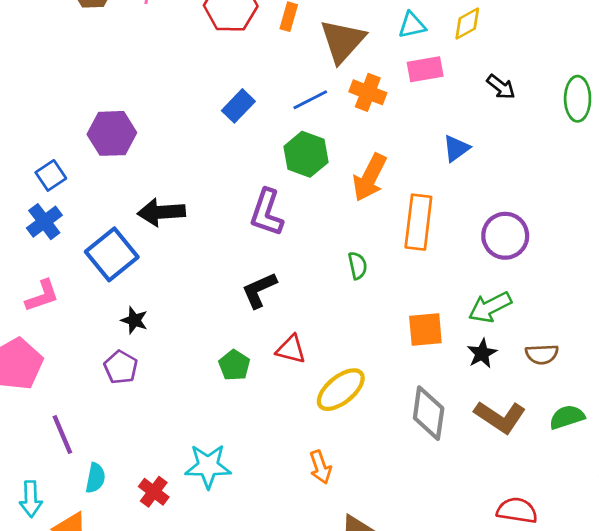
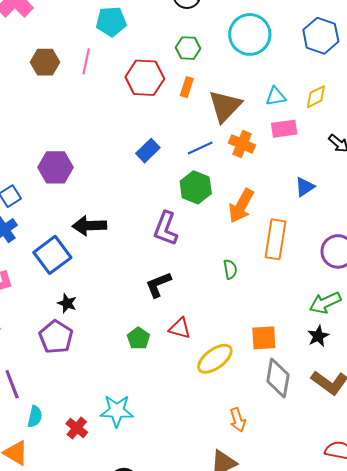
orange square: (425, 329) -> (264, 338), moved
purple pentagon: (121, 367) -> (56, 337), size x1.4
orange arrow: (320, 467) -> (238, 420), moved

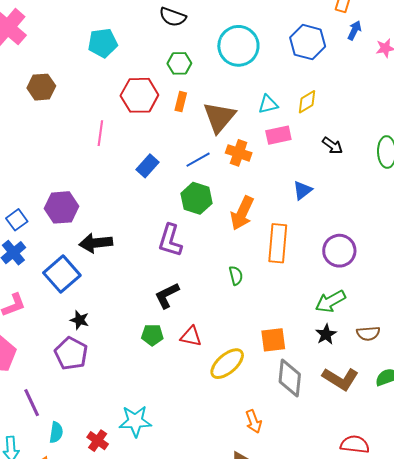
pink line: (86, 61) -> (100, 133), moved
purple hexagon: (55, 167) -> (61, 207), moved
green pentagon: (138, 338) -> (152, 335), moved, turned -30

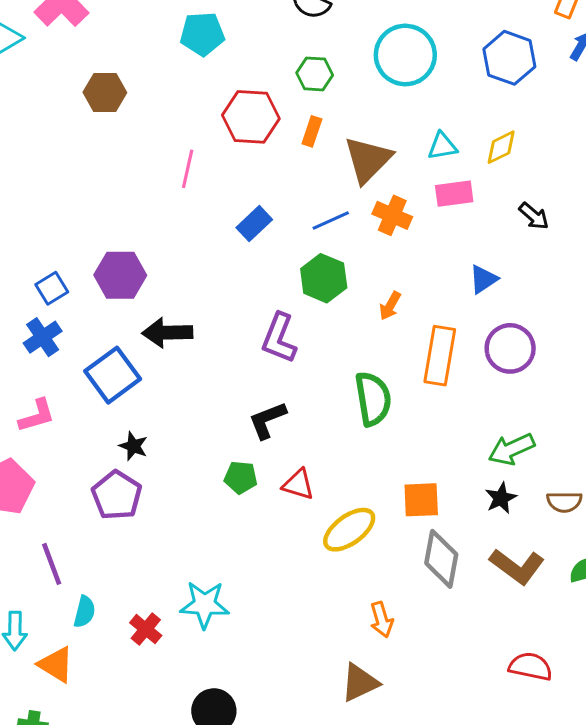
orange arrow: (242, 213) -> (390, 306), size x0.6
purple circle: (339, 251) -> (510, 348), moved
green semicircle: (236, 276) -> (373, 399), size x1.8

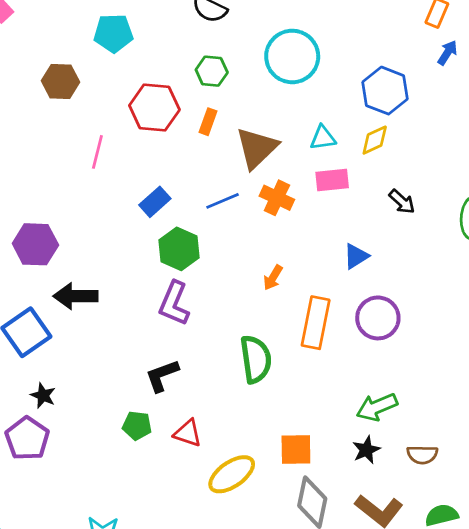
blue hexagon: (509, 58) -> (385, 91), moved
brown hexagon: (105, 92) -> (61, 81), moved
green hexagon: (324, 278) -> (179, 249), moved

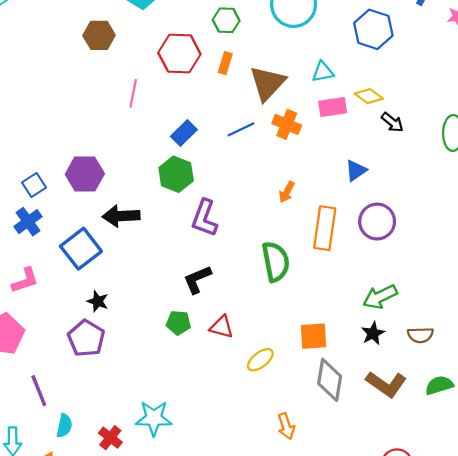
yellow diamond: (375, 140) -> (369, 96), moved, turned 64
green hexagon: (179, 249) -> (176, 174), moved
yellow ellipse: (232, 474) -> (260, 360), size x0.7

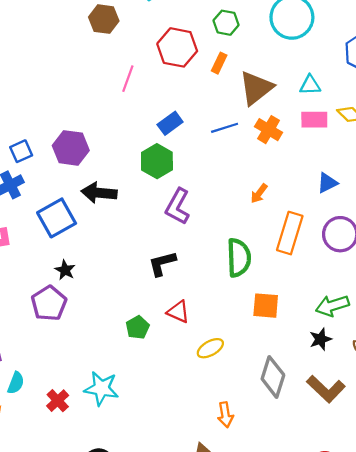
green pentagon: (178, 323) -> (138, 327), moved, turned 30
orange square: (314, 336) -> (266, 306), moved

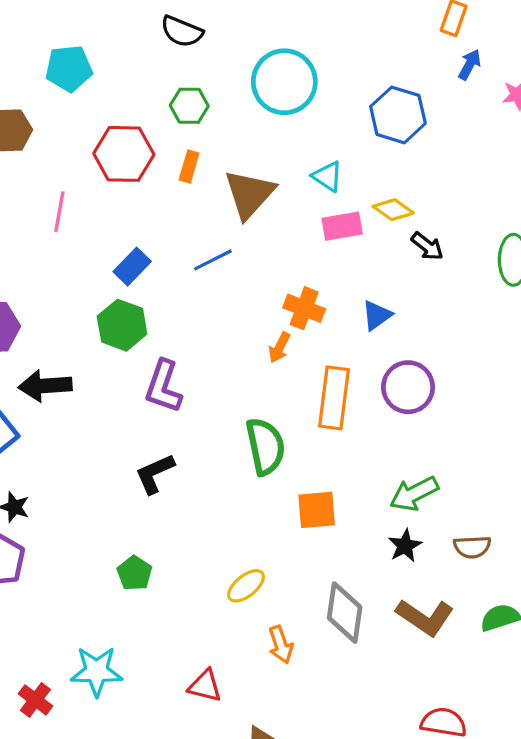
cyan triangle: (310, 85) -> (327, 176), turned 45
orange cross: (269, 130) -> (304, 308), moved
red triangle: (178, 312) -> (205, 686), moved
orange arrow: (225, 415) -> (281, 645), moved

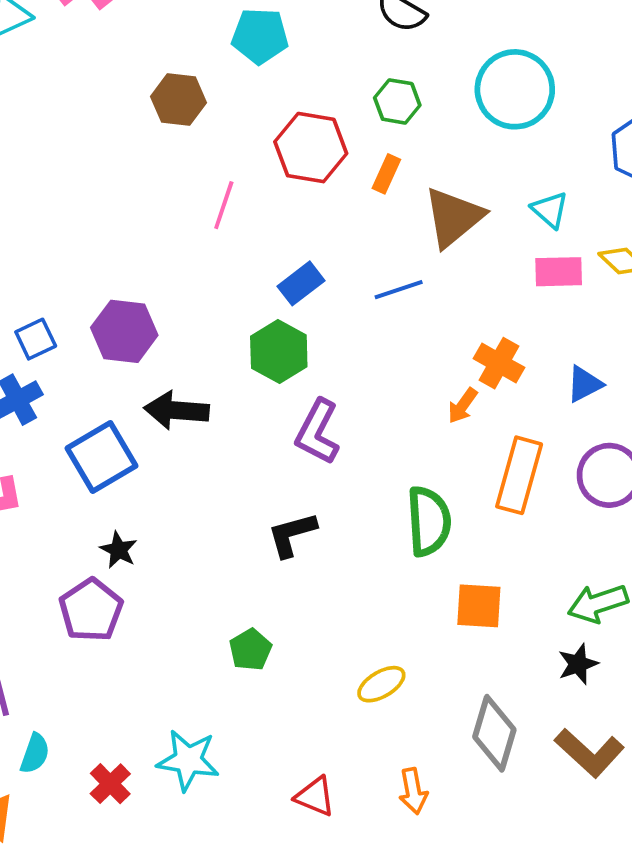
orange arrow: (281, 645) -> (413, 791), moved

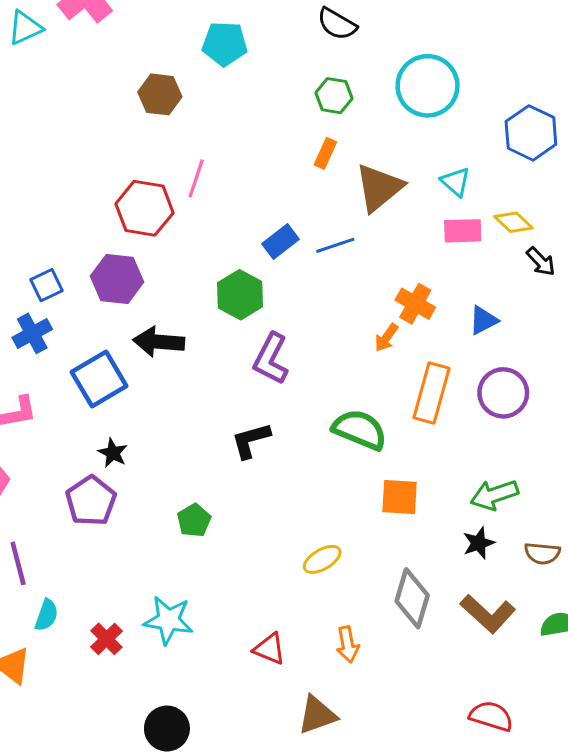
red hexagon: (311, 148) -> (144, 208), moved
blue rectangle: (301, 283) -> (280, 242), moved
green semicircle: (429, 521) -> (360, 430), turned -64
green pentagon: (250, 650) -> (194, 520), moved

